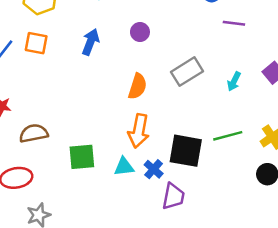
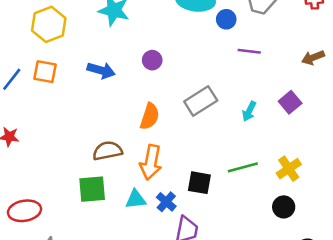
blue arrow: (91, 42) -> (101, 70), turned 85
brown semicircle: (34, 133) -> (107, 151), moved
black square: (186, 151) -> (199, 183), size x0.7

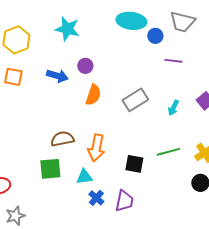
purple circle: (152, 60) -> (85, 66), moved
orange semicircle: (150, 116) -> (93, 95), moved
blue cross: (166, 202) -> (96, 198), moved

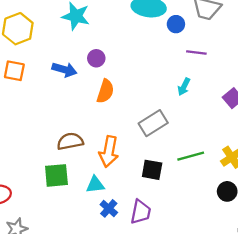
gray rectangle: (135, 100) -> (153, 123), moved
cyan arrow: (173, 108) -> (184, 87), moved

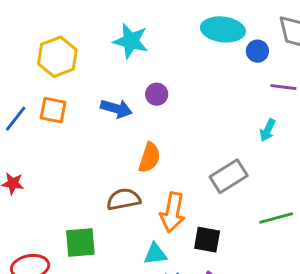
orange semicircle: (105, 91) -> (149, 158), moved
black square: (152, 170) -> (207, 240), moved
green square: (56, 175) -> (80, 242), moved

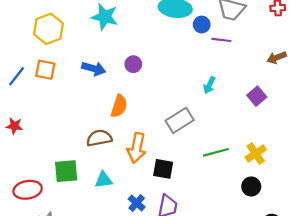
purple line: (283, 87) -> (221, 40), moved
purple circle: (157, 94) -> (133, 64), moved
cyan triangle: (155, 254) -> (104, 180), moved

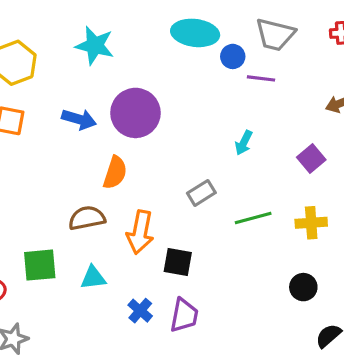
purple circle: (133, 64) -> (135, 113), size x2.0
gray rectangle: (180, 120) -> (201, 193), size x0.7
green line: (216, 152) -> (253, 218), moved
yellow cross: (256, 153) -> (311, 223), moved, turned 30

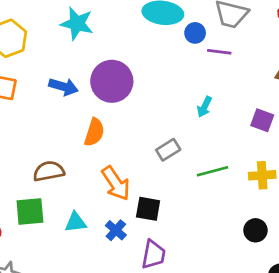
purple square: (311, 158) -> (262, 120), turned -30
brown semicircle: (87, 218) -> (49, 171), moved
orange arrow: (140, 232) -> (116, 183), turned -45
blue cross: (140, 311) -> (116, 230), moved

